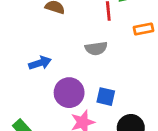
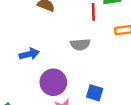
blue square: (106, 97) -> (95, 93), moved

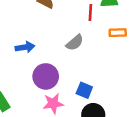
gray semicircle: (80, 44) -> (75, 43), turned -42

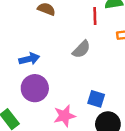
purple circle: (46, 76) -> (35, 88), moved

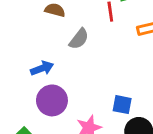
gray semicircle: (81, 49) -> (79, 39), moved

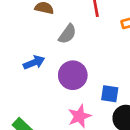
purple circle: (52, 100) -> (73, 75), moved

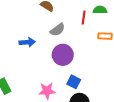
purple circle: (73, 75) -> (63, 55), moved

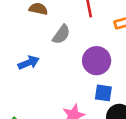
purple circle: (63, 55) -> (97, 61), moved

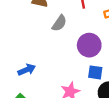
blue arrow: (29, 63) -> (27, 70), moved

